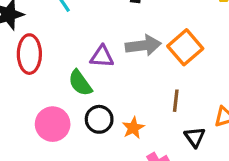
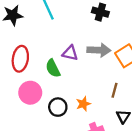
red ellipse: (29, 54) -> (20, 59), moved
black circle: (99, 119) -> (58, 107), moved

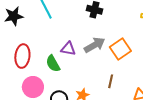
gray arrow: (99, 50) -> (95, 45), turned -30

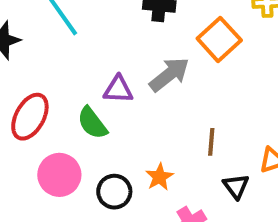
orange square: (120, 49) -> (219, 39), moved
red ellipse: (22, 56) -> (30, 117), turned 30

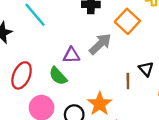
orange star: (159, 177) -> (100, 104), size x1.5
black triangle: (236, 186) -> (146, 69), moved

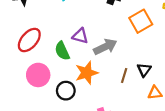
gray arrow: (100, 44) -> (105, 47), moved
orange star: (100, 104) -> (87, 73), moved

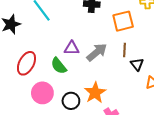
orange square: (141, 21) -> (123, 21), turned 30
orange star: (87, 73) -> (95, 93), moved
brown line: (124, 75) -> (124, 50), moved

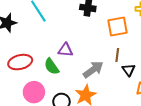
gray arrow: (97, 52) -> (93, 70), moved
red ellipse: (26, 63) -> (20, 62), turned 45

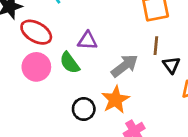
red ellipse: (20, 62) -> (36, 32), moved, turned 45
pink circle: (34, 92) -> (36, 67), moved

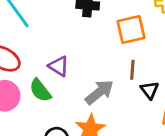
purple triangle: (87, 41) -> (59, 66), turned 30

